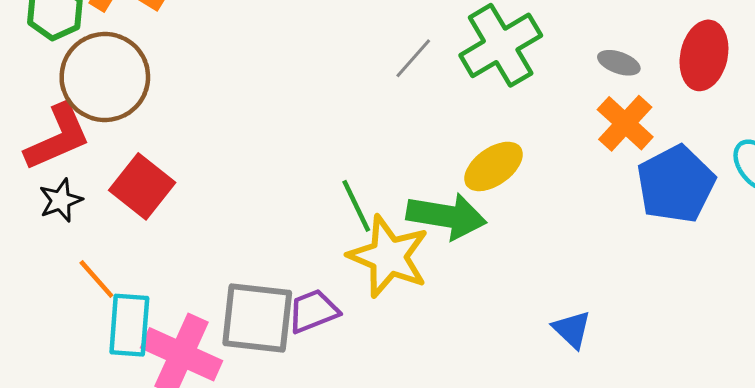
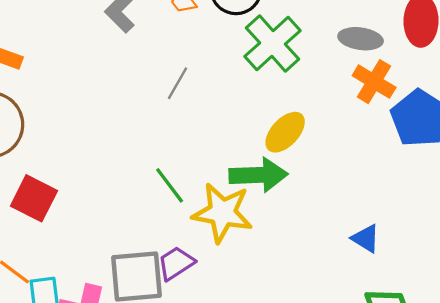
gray line: (413, 58) -> (177, 83), moved
gray ellipse: (619, 63) -> (361, 39), size x1.4
green line: (356, 206) -> (170, 185), moved

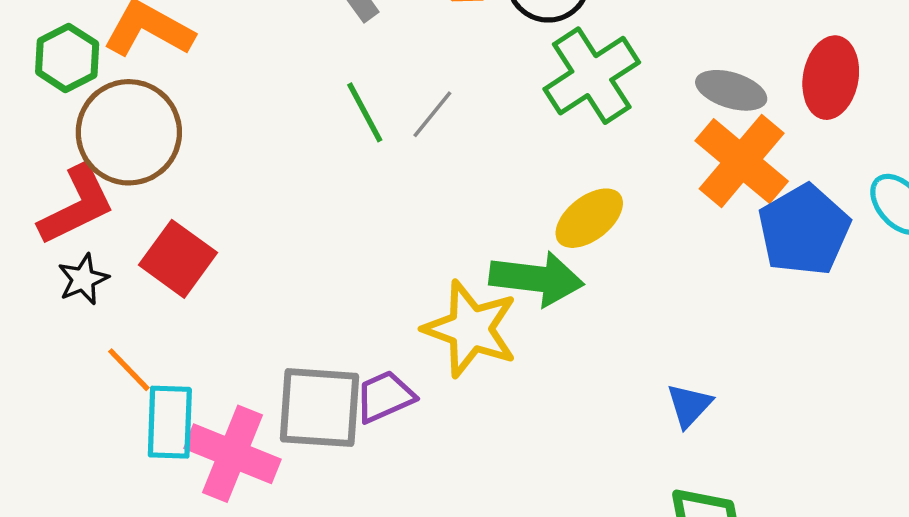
orange cross: (374, 82) -> (742, 161), size x1.4
green line: (170, 185) -> (365, 112), moved
blue triangle: (366, 238) -> (689, 405), turned 32

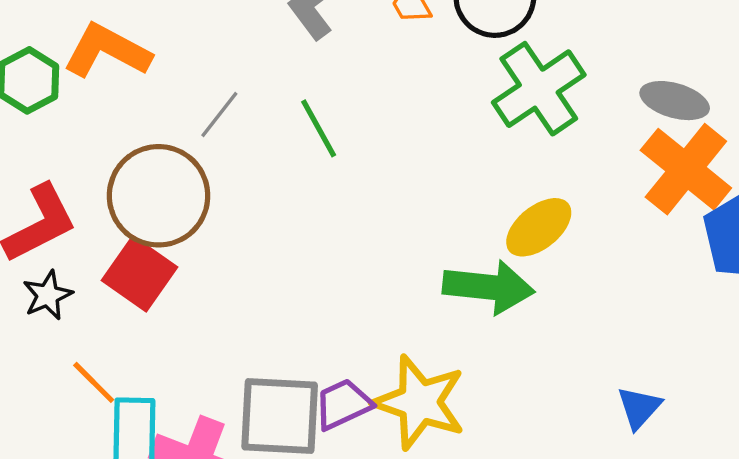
gray line: (432, 114) -> (219, 114), moved
brown circle: (129, 132) -> (159, 196), moved
yellow star: (471, 329) -> (419, 402), moved

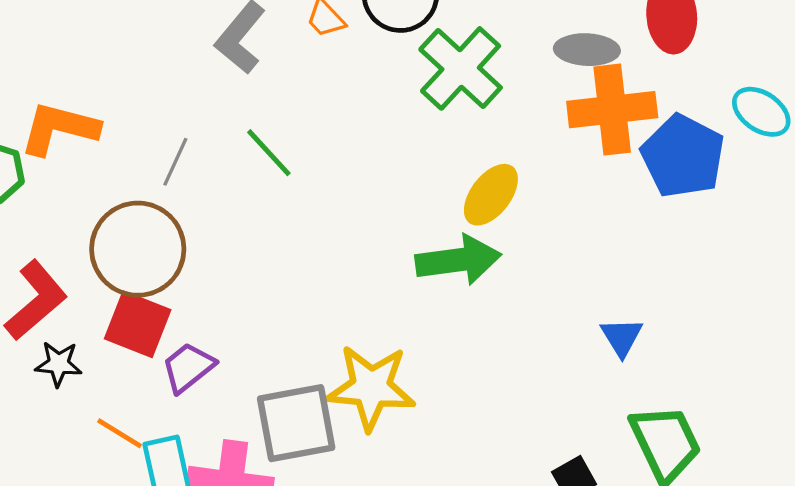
orange cross: (686, 169) -> (612, 110), turned -32
black star: (48, 295) -> (59, 364), turned -30
yellow star: (419, 402) -> (371, 387), moved
purple trapezoid: (343, 404) -> (188, 367), moved

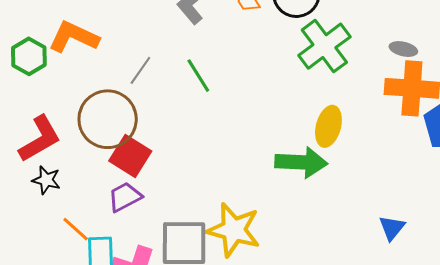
gray ellipse: (587, 50) -> (403, 49), size x0.7
yellow ellipse: (491, 195) -> (328, 126), turned -33
red square: (138, 324) -> (130, 156), moved

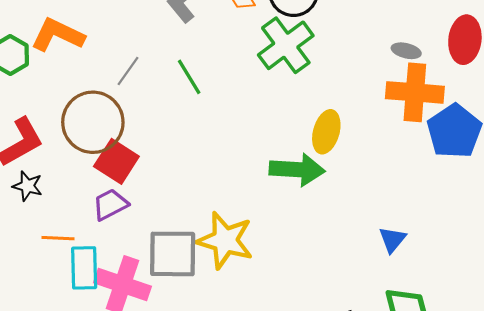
green cross: (324, 46) -> (286, 45), moved
orange line: (76, 229) -> (58, 238), turned -40

